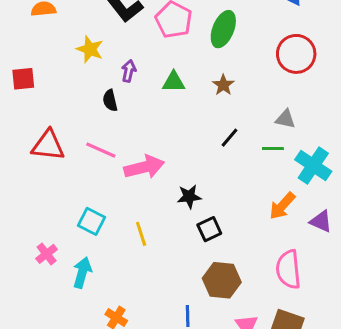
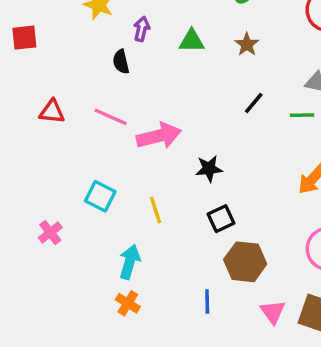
red triangle: (48, 145) -> (52, 112), size x0.7
black square: (209, 229) -> (221, 219), moved
cyan arrow: (82, 273) -> (130, 262), moved

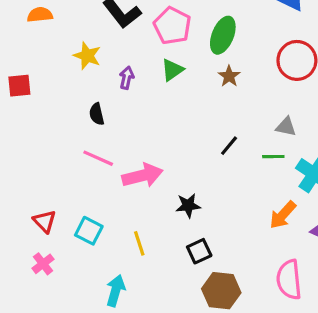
green triangle: (192, 41) -> (172, 70), moved, turned -35
brown star: (247, 44) -> (229, 76), moved
black semicircle: (121, 62) -> (97, 114), moved
red triangle: (52, 112) -> (45, 221), moved, turned 40

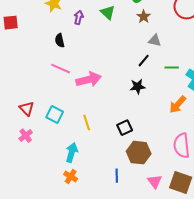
green triangle: (172, 70) -> (108, 13), turned -42
gray triangle: (286, 127) -> (155, 41), moved
black star: (188, 205) -> (138, 87), moved

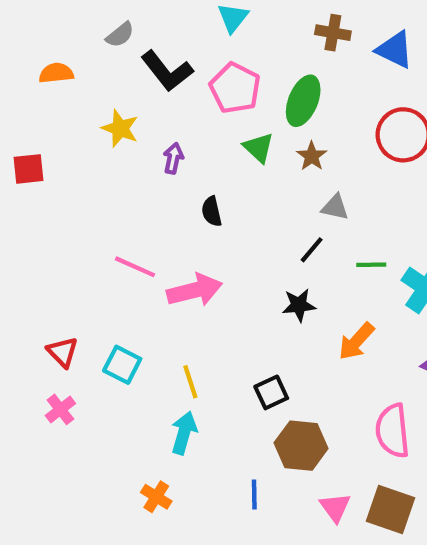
green triangle: (108, 13) -> (258, 148), moved
black semicircle: (60, 41) -> (212, 211), moved
orange arrow: (178, 105) -> (356, 341), moved
cyan arrow: (72, 153) -> (184, 433), moved

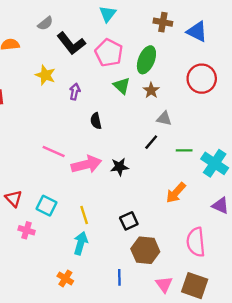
black star: (299, 305) -> (119, 167), moved
pink cross: (60, 409) -> (27, 230), moved, turned -35

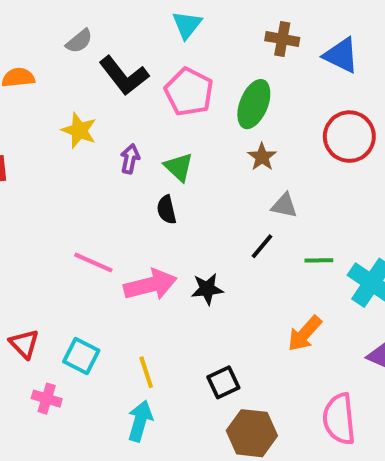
green triangle: (122, 86) -> (179, 167), moved

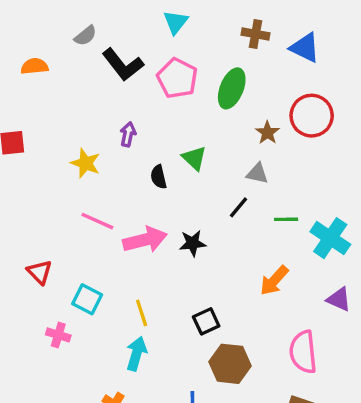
yellow star: (79, 130) -> (85, 163), moved
brown star: (262, 157) -> (267, 133), moved
green triangle: (179, 167) -> (194, 158), moved
red triangle: (24, 344) -> (40, 272), moved

